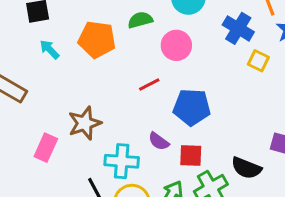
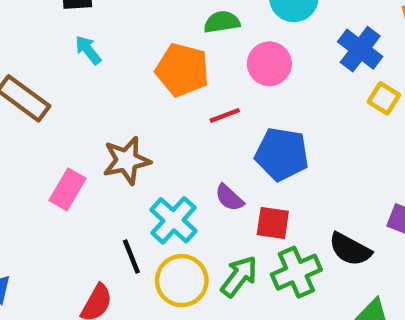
orange pentagon: (97, 39) -> (182, 70), moved
cyan cross: (122, 161) -> (174, 220), turned 32

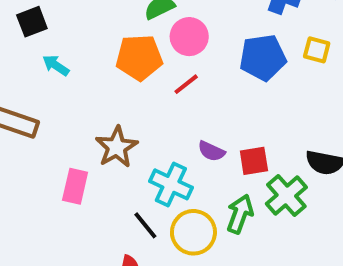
pink circle: (269, 64) -> (189, 37), moved
yellow square: (384, 98) -> (317, 50), moved
blue pentagon: (282, 154) -> (263, 58), moved

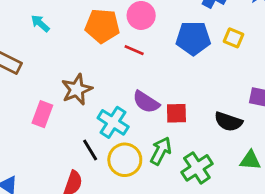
red line: (186, 84) -> (134, 50), turned 54
purple semicircle: (211, 151) -> (146, 102), size x1.4
green cross: (286, 196) -> (197, 168), moved

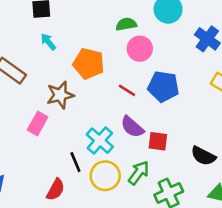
orange pentagon: (102, 26) -> (89, 64), moved
blue pentagon: (193, 38) -> (163, 87), moved
red line: (134, 50) -> (127, 90), moved
brown star: (77, 89) -> (60, 95), moved

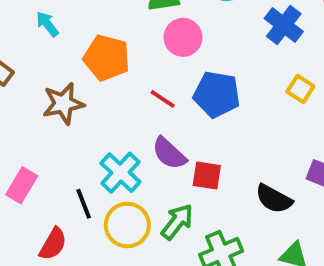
pink rectangle: (38, 123) -> (22, 185), moved

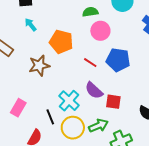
green arrow: (177, 222) -> (98, 126), turned 30

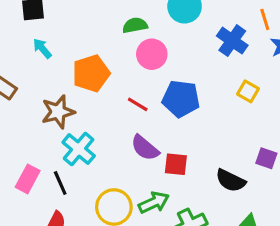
orange pentagon: (61, 42) -> (91, 73), turned -30
cyan cross: (69, 101) -> (79, 149), moved
black line: (50, 117) -> (60, 183), moved

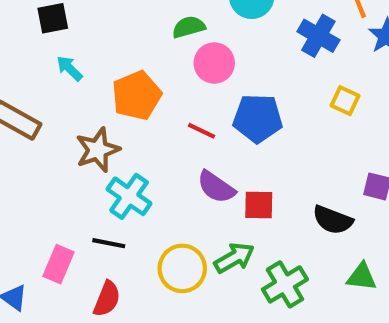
pink rectangle: (28, 179) -> (59, 264), moved
black line: (60, 183) -> (109, 243), turned -50

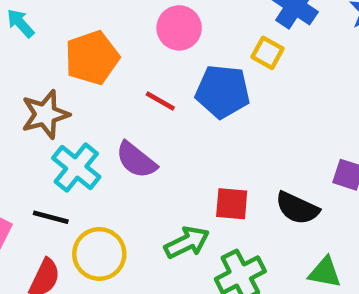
yellow square: (345, 101) -> (267, 53), moved
purple semicircle: (216, 187) -> (136, 160), moved
red square: (259, 205) -> (232, 204), moved
yellow circle: (182, 268) -> (99, 254), moved

